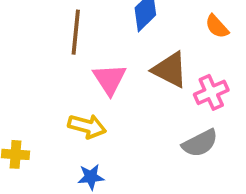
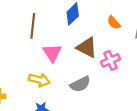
gray semicircle: (200, 143) -> (80, 84), moved

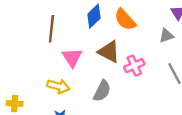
orange semicircle: (114, 23) -> (125, 20), moved, size x1.5
gray semicircle: (80, 84) -> (102, 91), turned -36

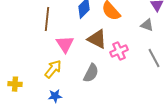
gray triangle: (166, 36) -> (147, 25), turned 40
yellow arrow: (58, 86) -> (53, 69), turned -66

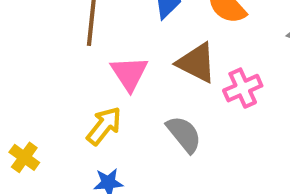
gray semicircle: (91, 73) -> (184, 134), turned -66
yellow cross: (15, 84) -> (24, 157), turned 32

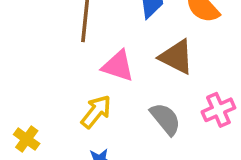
pink triangle: (129, 73) -> (118, 66), turned -39
pink cross: (243, 88) -> (218, 110), moved

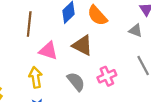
yellow arrow: (96, 112) -> (36, 77), turned -48

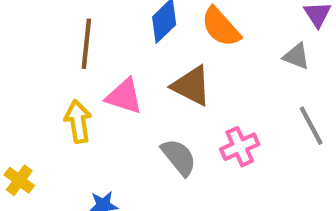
yellow arrow: (36, 77) -> (78, 121), moved

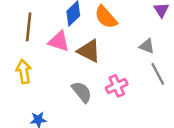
gray triangle: (296, 56) -> (147, 46), moved
pink triangle: (124, 96) -> (59, 41), moved

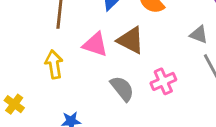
pink triangle: (59, 41) -> (95, 44), moved

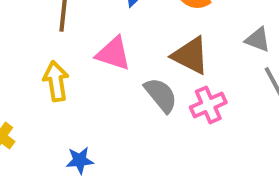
brown triangle: (131, 40) -> (190, 56), moved
gray semicircle: (122, 88) -> (161, 95), moved

